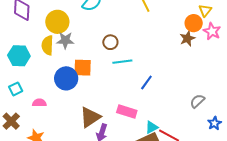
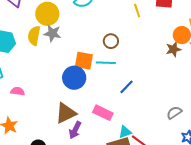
brown circle: (110, 42) -> (111, 41), moved
orange square: (83, 68) -> (84, 61), moved
blue circle: (66, 78) -> (74, 78), moved

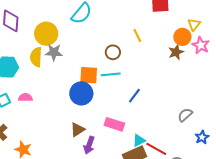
yellow line: (137, 11) -> (137, 35), moved
pink semicircle: (18, 91) -> (25, 97), moved
brown triangle: (66, 113) -> (78, 130), size x0.7

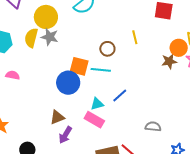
gray semicircle: (185, 115) -> (153, 127), moved, turned 35
cyan triangle: (139, 140) -> (97, 104), moved

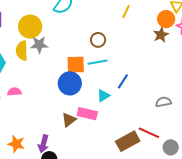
yellow line: (135, 37) -> (126, 12), moved, turned 56
pink rectangle: (94, 120) -> (87, 114), moved
purple arrow: (65, 135) -> (43, 144), moved

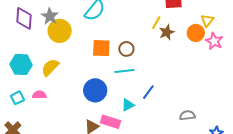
brown star: (161, 35) -> (167, 32), moved
gray star: (39, 45) -> (50, 16), moved, turned 30
yellow semicircle: (22, 51) -> (50, 67), moved, turned 42
orange square: (76, 65) -> (101, 48), moved

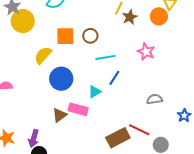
pink star: (214, 41) -> (146, 52), moved
yellow semicircle: (50, 67) -> (43, 55), moved
cyan line: (124, 71) -> (105, 58), moved

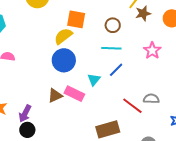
brown circle: (90, 36) -> (113, 25), moved
yellow semicircle: (43, 55) -> (63, 36), moved
cyan triangle: (95, 92) -> (94, 80), turned -32
red line: (139, 130) -> (132, 106), moved

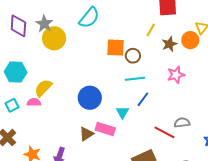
brown star: (143, 13) -> (169, 44), moved
orange square: (76, 19) -> (116, 48), moved
yellow semicircle: (63, 36) -> (43, 88), moved
pink star: (152, 51) -> (176, 75), turned 30

